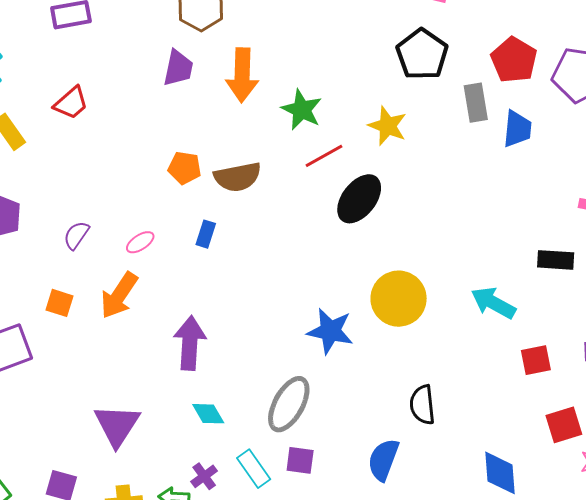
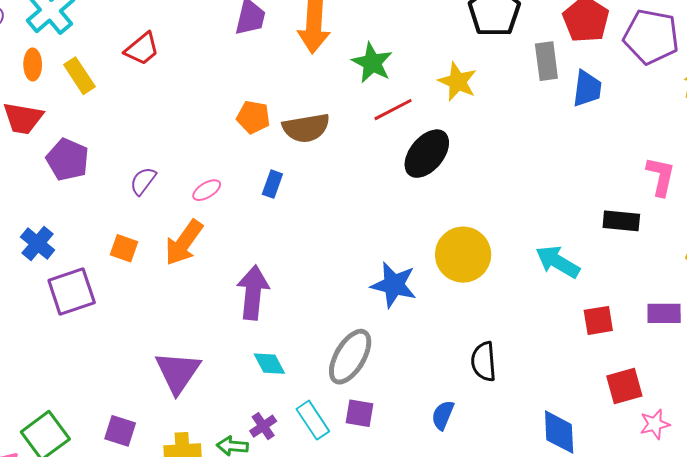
blue semicircle: (383, 460) -> (443, 415), size x0.7

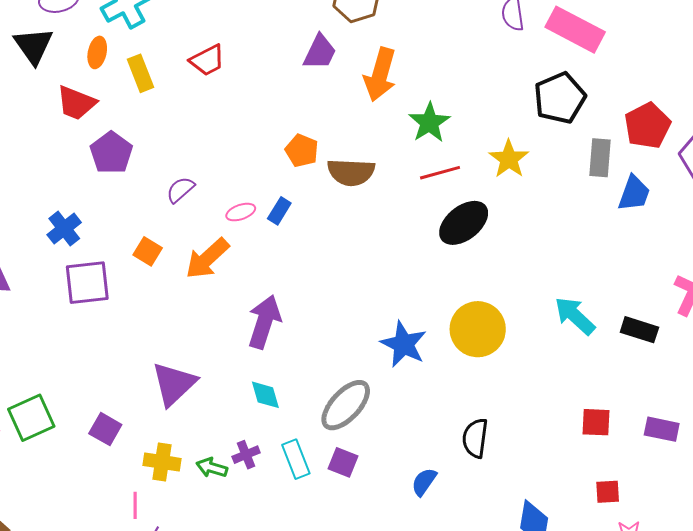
blue rectangle: (272, 184) -> (279, 211), moved
cyan arrow: (558, 262) -> (575, 316), moved
red square: (624, 386) -> (608, 492), size x0.7

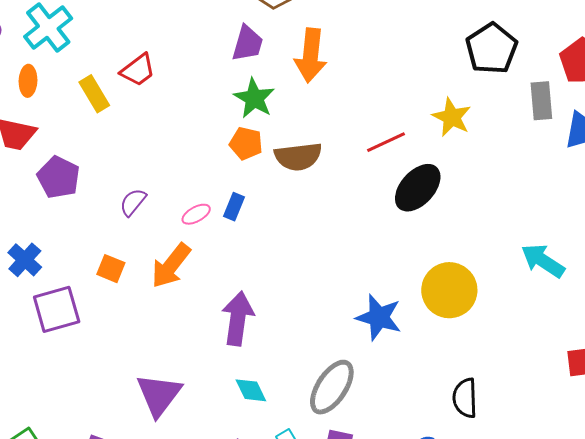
yellow rectangle: (141, 73) -> (94, 94), moved
green star: (429, 123) -> (254, 98), moved

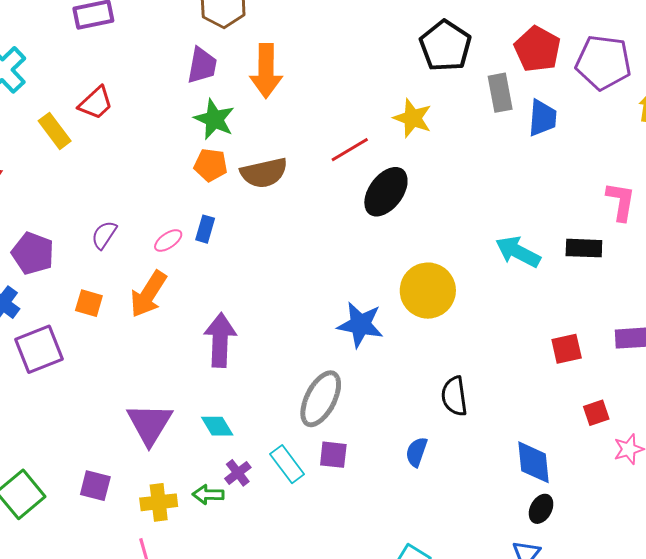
purple pentagon: (59, 177) -> (33, 253), moved
cyan diamond: (251, 390) -> (217, 426), moved

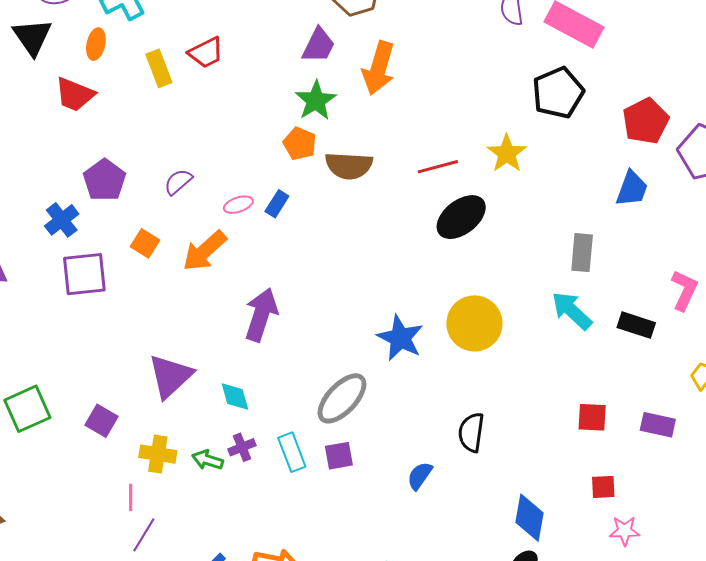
gray rectangle: (500, 93) -> (582, 253), moved
purple square: (333, 455) -> (339, 456), turned -32

